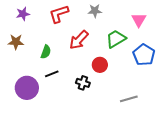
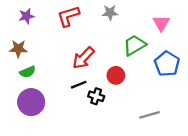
red arrow: (79, 40) -> (83, 58), moved
green semicircle: (46, 52) -> (28, 72), moved, turned 48
black line: (52, 74) -> (79, 85), moved

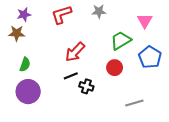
brown star: (18, 49) -> (17, 33), moved
green semicircle: (28, 72) -> (25, 64), turned -48
red circle: (116, 75) -> (115, 68), moved

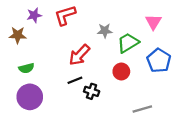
gray star: (99, 11) -> (105, 31), moved
purple star: (24, 14) -> (34, 15), moved
green semicircle: (25, 64) -> (26, 68), turned 56

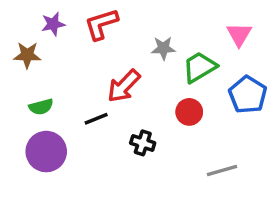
black line: (75, 80) -> (96, 119), moved

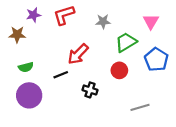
gray star: (163, 48) -> (103, 21), moved

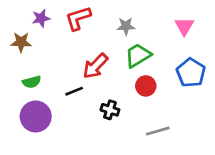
green trapezoid: (126, 42) -> (138, 55), moved
gray line: (140, 107) -> (158, 131), moved

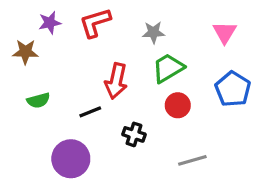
red arrow: (95, 66) -> (116, 81), turned -32
purple circle: (36, 116) -> (71, 159), moved

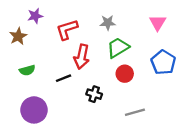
red L-shape: (95, 23) -> (67, 29), moved
brown star: (25, 52) -> (18, 36), turned -30
purple circle: (71, 159) -> (34, 110), moved

